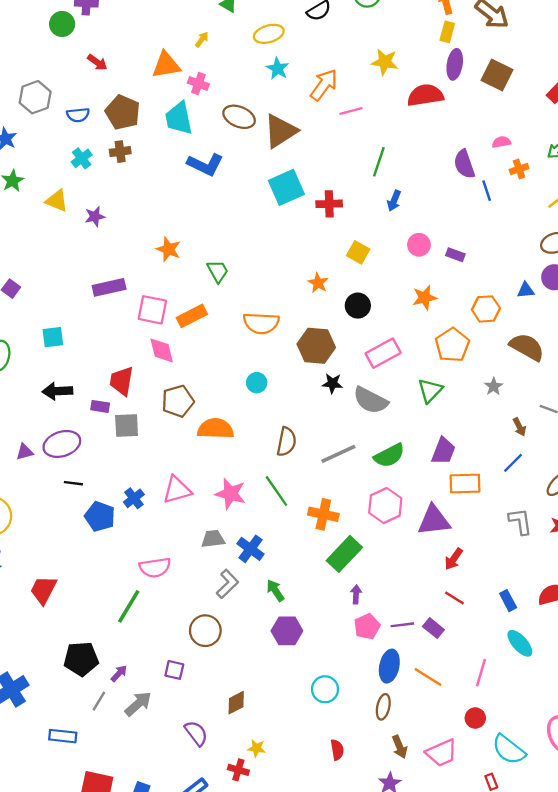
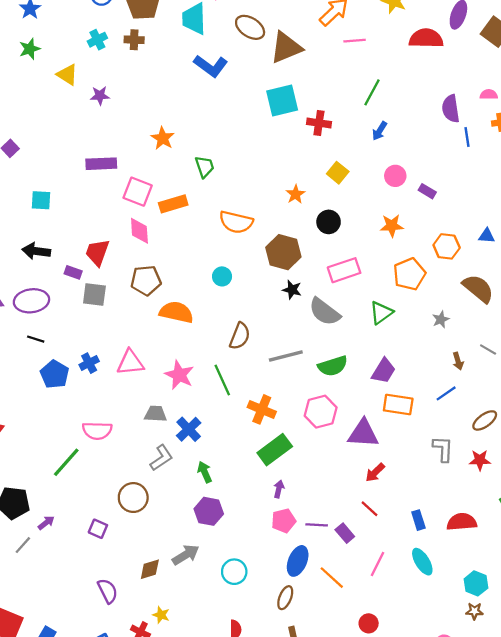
pink line: (481, 673) -> (378, 564), moved
gray arrow: (138, 704) -> (186, 555), moved

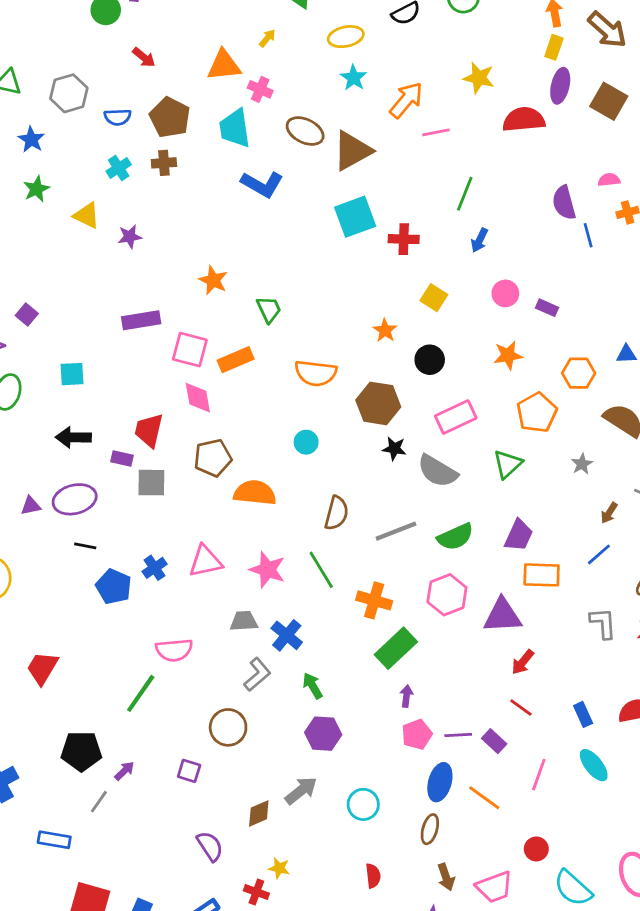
brown arrow: (458, 361) -> (609, 513), turned 56

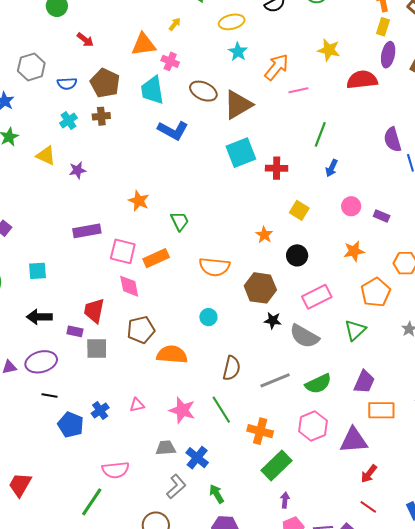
pink triangle: (205, 561) -> (137, 405), size x0.6

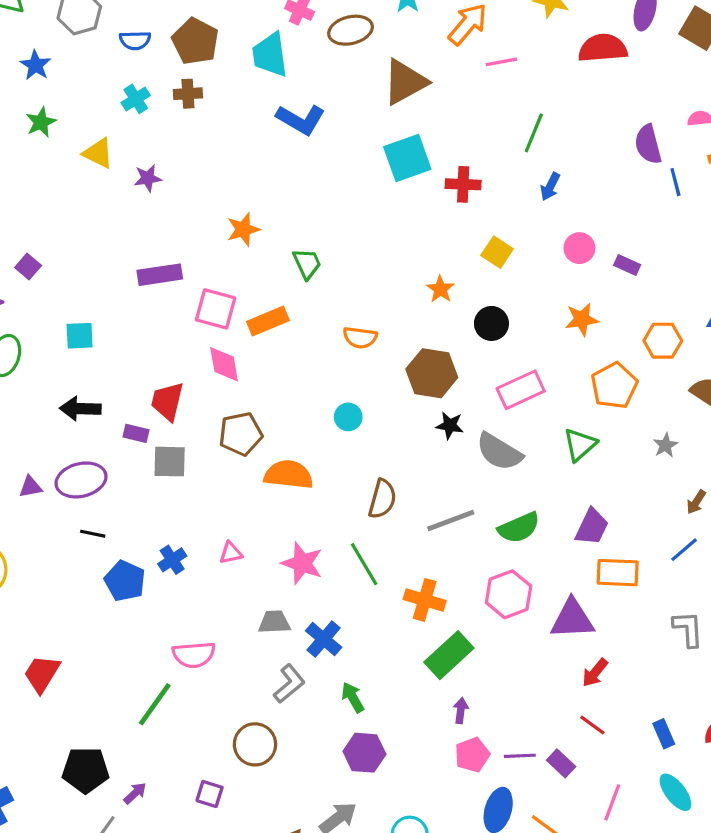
brown ellipse: (203, 91) -> (351, 30), moved, turned -40
orange star: (139, 201) -> (243, 229), turned 30
orange semicircle: (214, 267) -> (360, 338), size x0.7

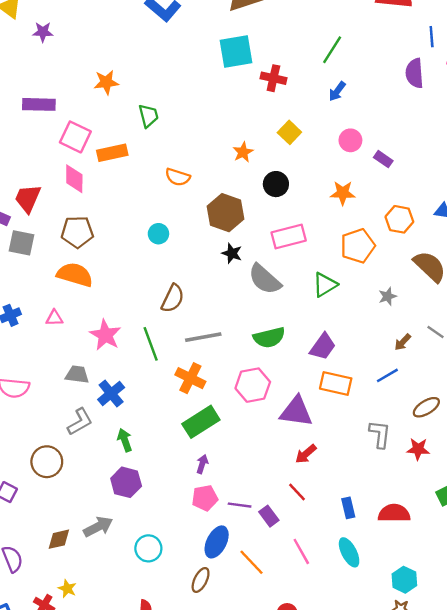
blue line: (675, 182) -> (432, 37), moved
orange semicircle: (289, 475) -> (75, 275), moved
gray line: (451, 520) -> (203, 337), moved
pink line: (612, 802) -> (301, 551), turned -60

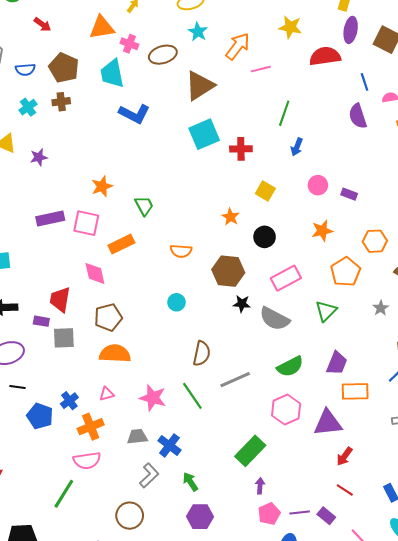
pink square: (75, 137) -> (86, 223), moved
orange cross: (190, 378) -> (91, 427), moved, turned -35

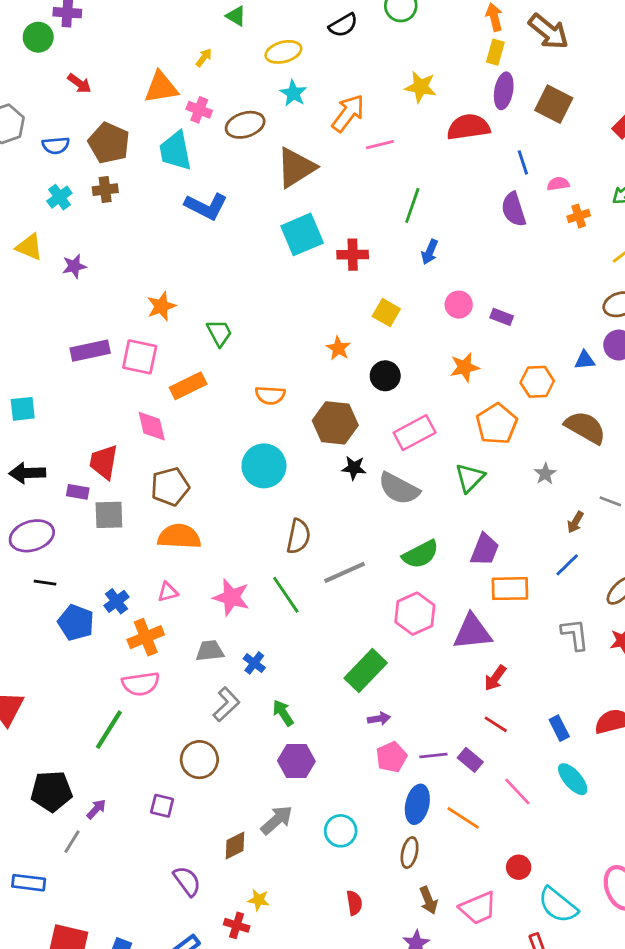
cyan circle: (176, 302) -> (264, 466), size x1.8
blue cross: (169, 445) -> (254, 663), size x0.7
purple arrow: (260, 486) -> (379, 719), turned 77

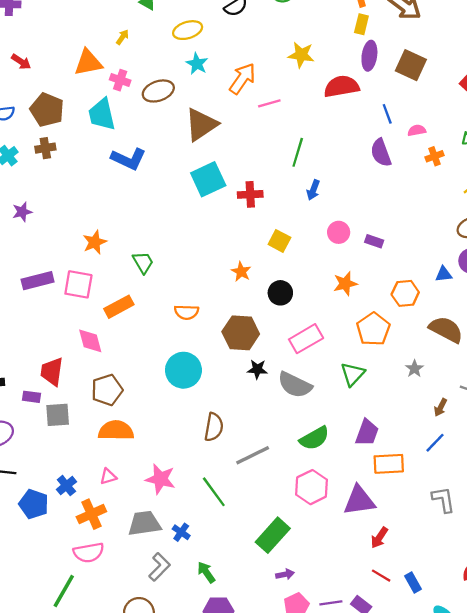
green line: (286, 595) -> (214, 492), moved
gray trapezoid: (210, 651) -> (144, 523), size x1.4
blue rectangle: (559, 728) -> (413, 583), moved

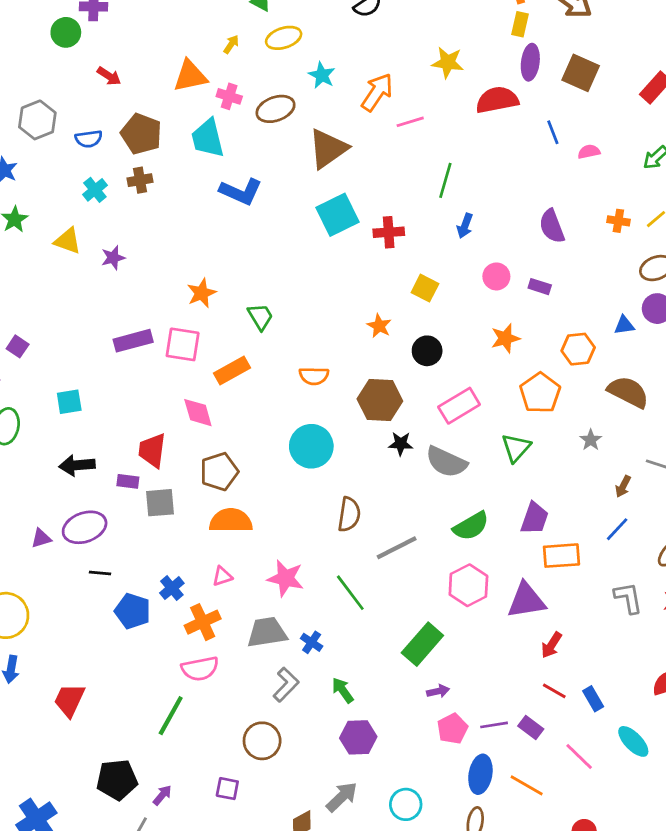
yellow ellipse: (188, 30) -> (284, 38), moved
purple semicircle: (381, 153) -> (552, 226), moved
orange cross: (434, 156) -> (618, 221), moved, turned 30

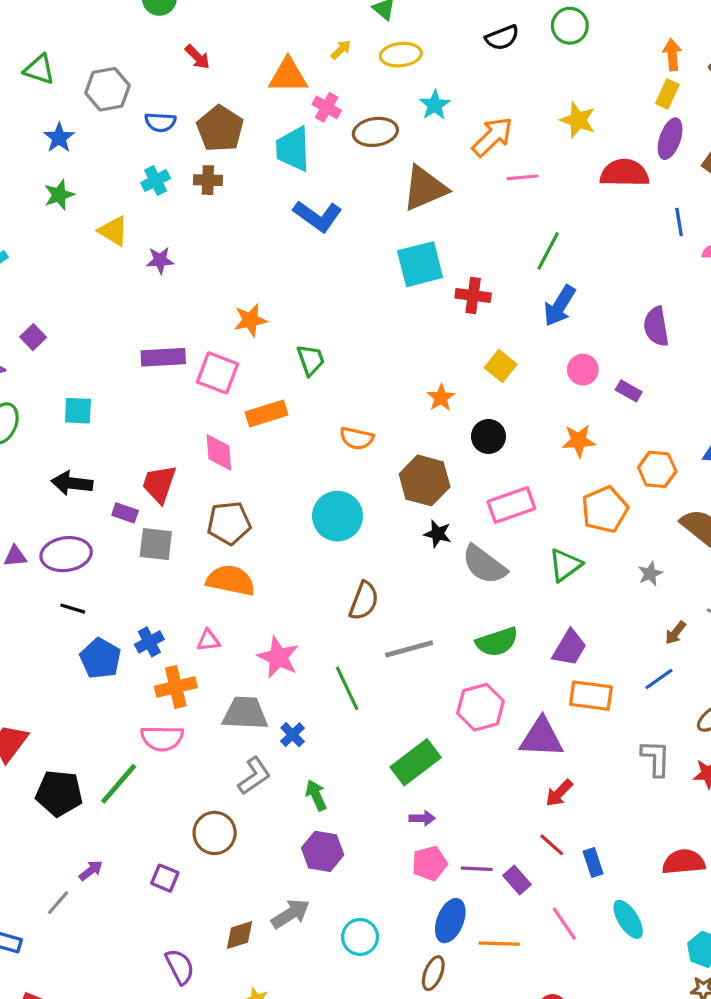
blue arrow: (465, 226) -> (560, 306), size x1.5
black pentagon: (117, 780) -> (59, 793), moved
orange line: (527, 785) -> (499, 944), turned -40

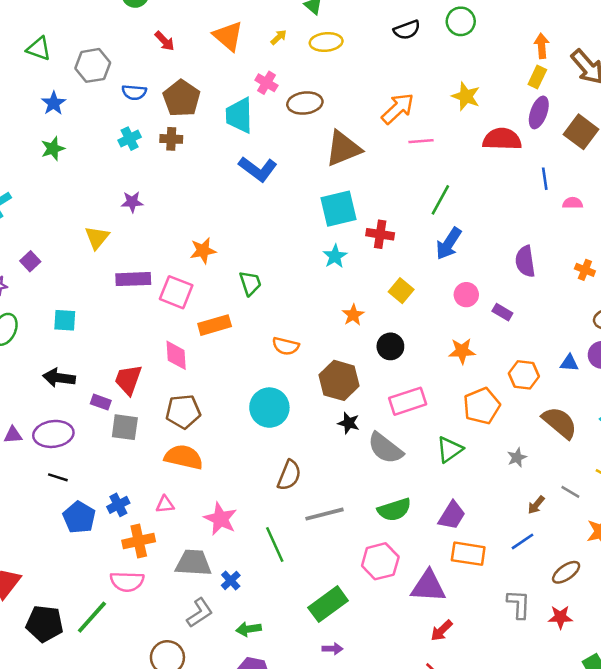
orange triangle: (288, 76) -> (228, 36), moved, turned 40
cyan star: (435, 105) -> (335, 256), moved
yellow triangle: (113, 231) -> (97, 238), moved, turned 36
green arrow: (316, 795) -> (249, 629), turned -75

